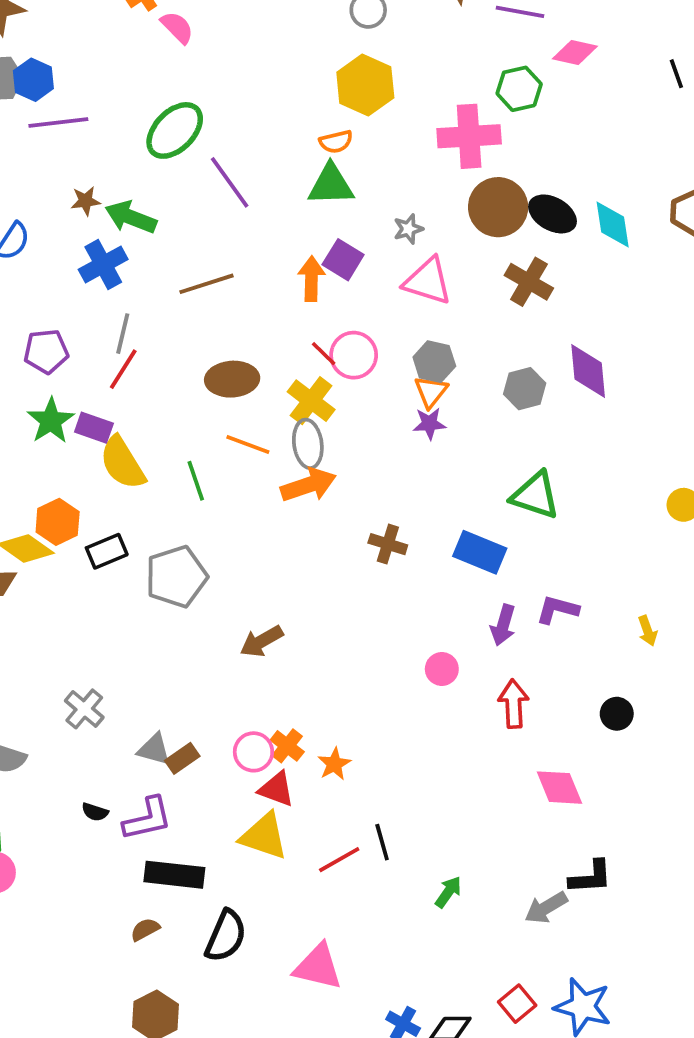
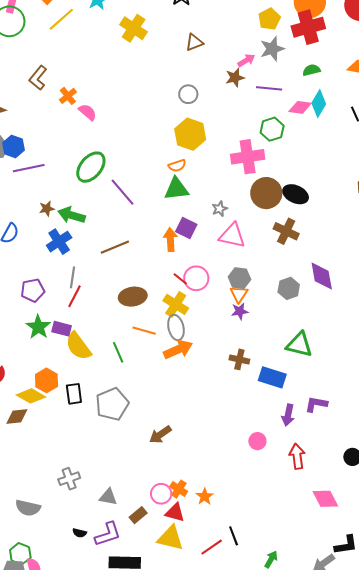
cyan diamond: (613, 224) -> (319, 104), moved, turned 44
brown cross: (388, 544) -> (239, 359), moved
black rectangle: (107, 551) -> (74, 394), turned -70
gray cross: (84, 709) -> (69, 479), turned 35
brown rectangle: (182, 758) -> (138, 515), moved

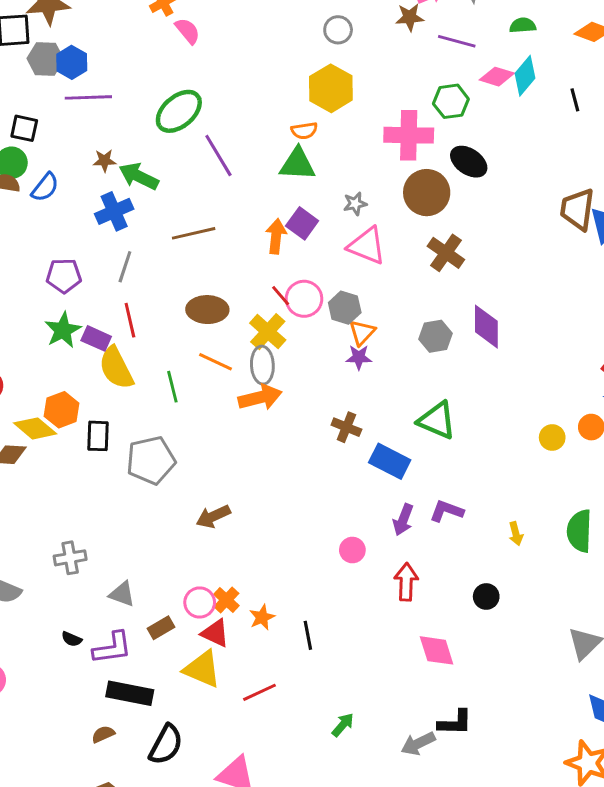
black ellipse: (296, 194) -> (469, 162), moved
gray hexagon: (239, 278) -> (345, 308), moved
red line: (74, 296) -> (130, 320), moved, turned -50
black line: (234, 536) -> (308, 635), moved

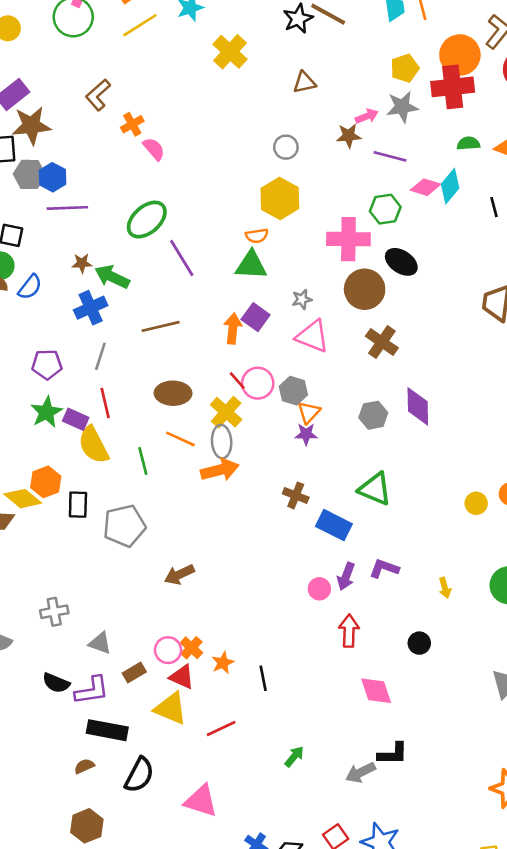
green semicircle: (523, 25) -> (468, 143), moved
pink circle: (352, 550) -> (319, 589), moved
black semicircle: (72, 639) -> (56, 683), size x1.5

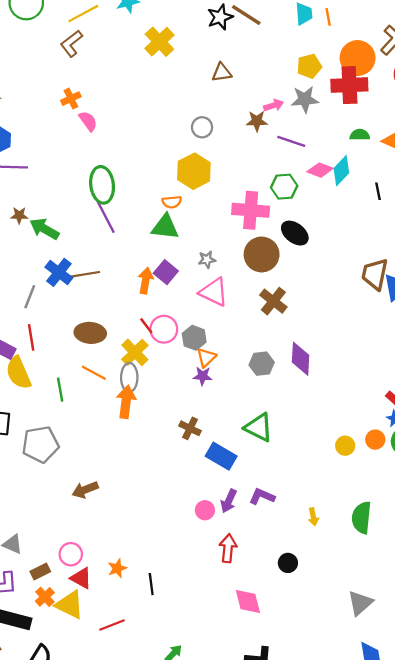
brown L-shape: (98, 95) -> (71, 43), moved
green ellipse: (147, 220) -> (102, 185), moved, turned -60
blue cross: (91, 308) -> (59, 272), moved, turned -32
orange arrow: (220, 470) -> (126, 402), turned -72
orange cross: (191, 648) -> (45, 597), moved

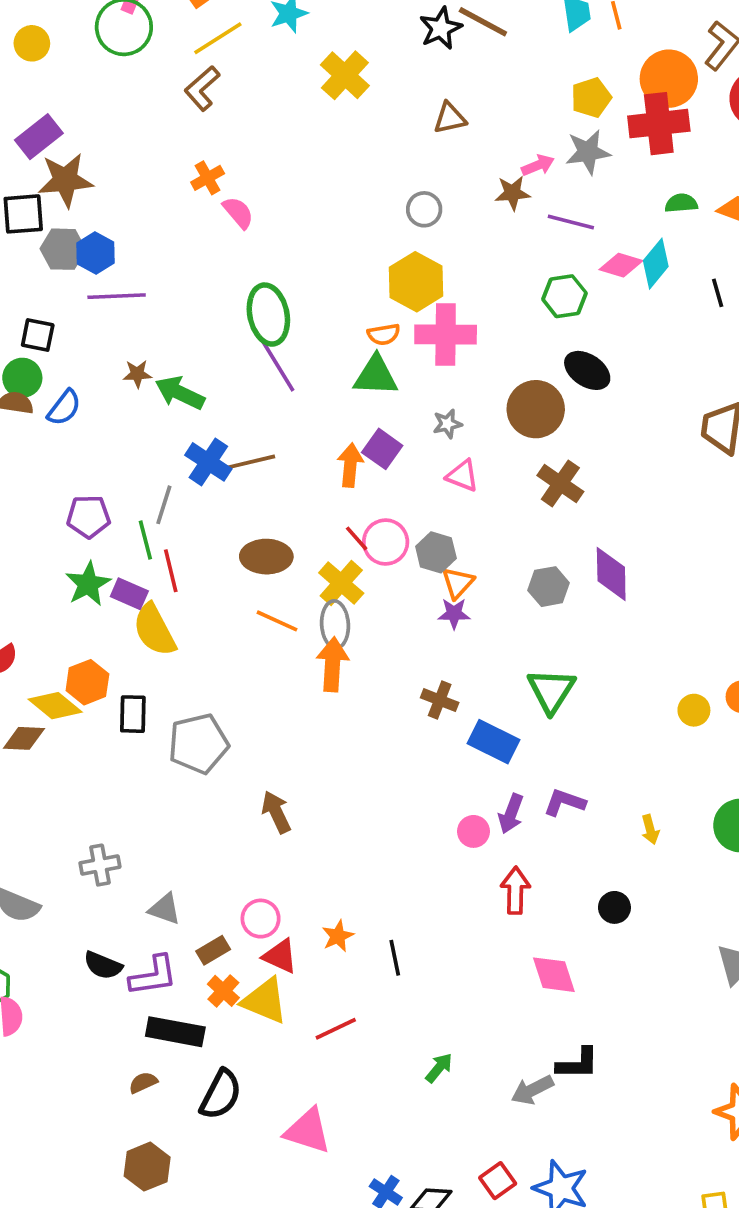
pink cross: (251, 210) -> (446, 334), moved
pink triangle: (214, 292) -> (462, 476), size x0.7
green line: (60, 390) -> (145, 540), moved
green triangle: (259, 427) -> (551, 691), turned 40
brown arrow: (85, 490) -> (276, 812), turned 90

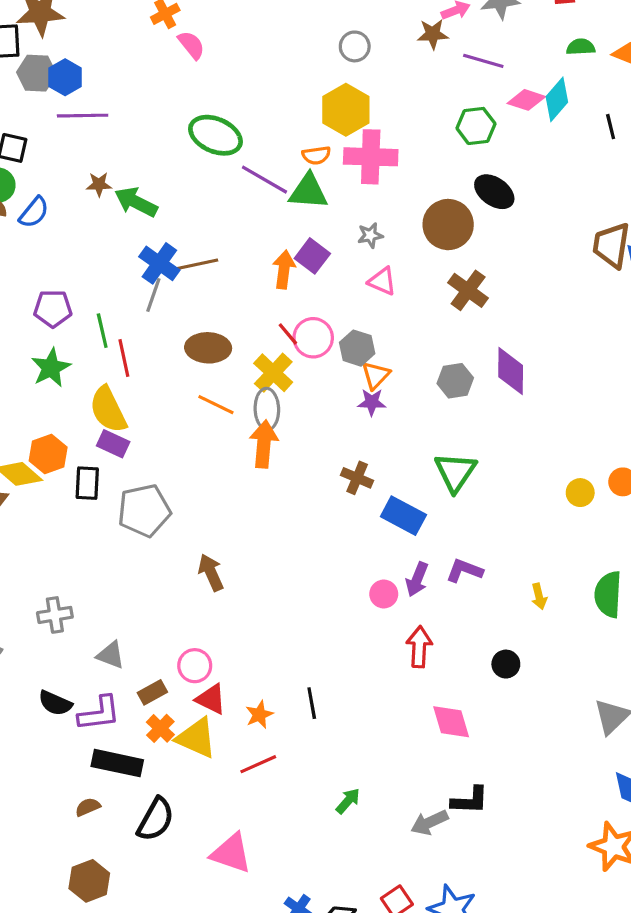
green ellipse: (268, 315) -> (215, 135), turned -57
purple line: (278, 366) -> (264, 180), moved, turned -30
gray line: (164, 505) -> (153, 295), moved
purple rectangle: (129, 594) -> (113, 444), moved
orange star: (338, 936) -> (259, 715), moved

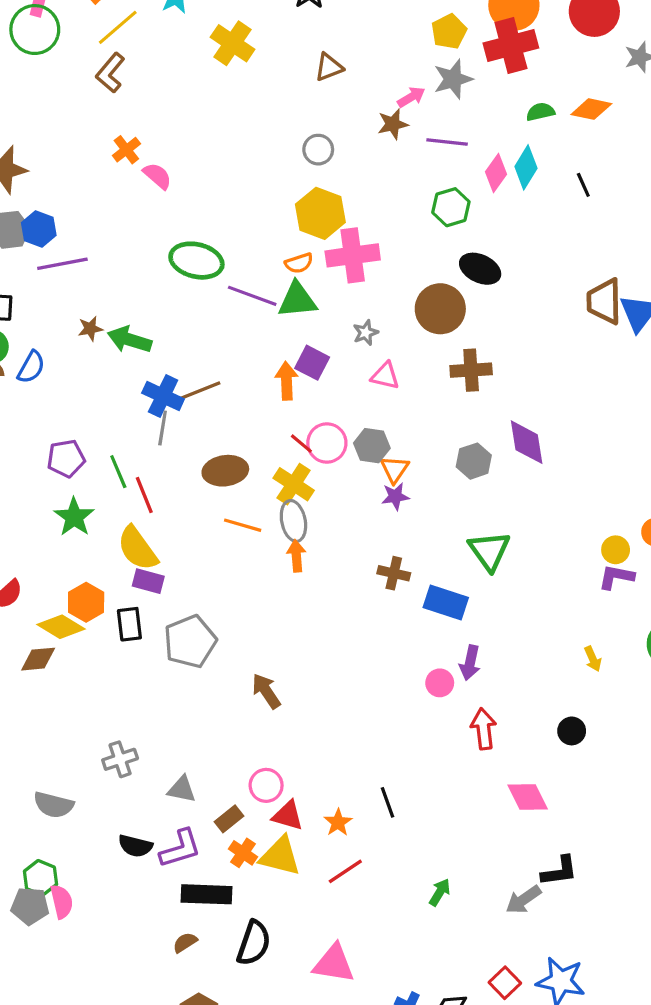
pink diamond: (526, 100) -> (496, 173), turned -63
brown cross: (468, 290) -> (471, 370), turned -30
orange arrow: (264, 444) -> (296, 556), size x0.7
purple L-shape: (464, 571) -> (616, 577), moved

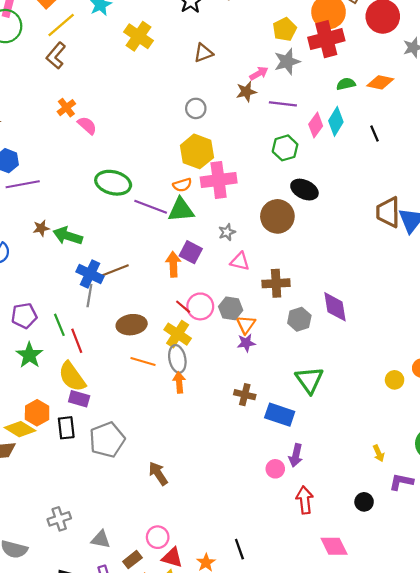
brown cross: (471, 370) -> (276, 283), moved
purple L-shape: (616, 577) -> (401, 482), moved

